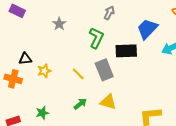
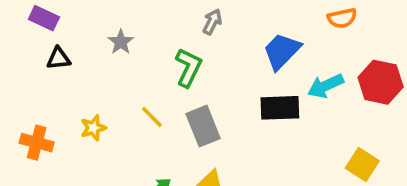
black rectangle: (126, 51) -> (280, 108), moved
black triangle: (25, 59) -> (59, 58), moved
yellow line: (78, 74) -> (152, 117), moved

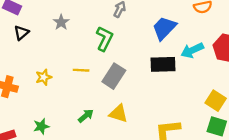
black triangle: (59, 58) -> (21, 33), turned -35
yellow line: (152, 117) -> (81, 70), turned -42
gray rectangle: (203, 126) -> (114, 76), turned 55

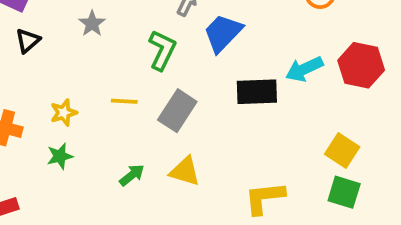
blue trapezoid: (164, 28) -> (223, 33), moved
green star: (41, 126) -> (60, 156), moved

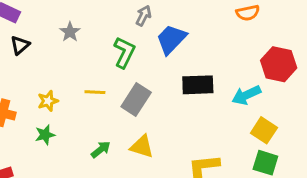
cyan arrow: (304, 69) -> (246, 95), moved

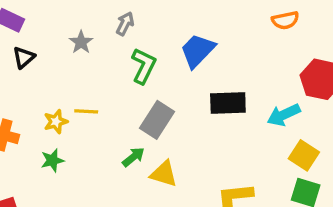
gray arrow: (143, 16) -> (125, 24), moved
yellow line: (95, 92) -> (86, 111), moved
green arrow: (101, 149) -> (133, 157), moved

